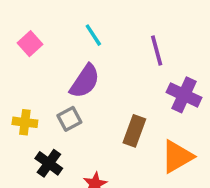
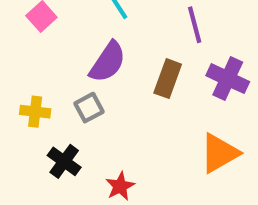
brown rectangle: (134, 131) -> (168, 79), moved

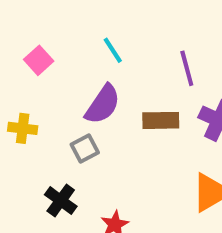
brown rectangle: (168, 79) -> (161, 120), turned 69
yellow cross: (35, 112) -> (23, 128), moved

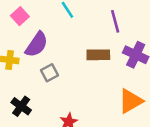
purple semicircle: (103, 104) -> (37, 44), moved
black cross: (61, 200) -> (21, 106), moved

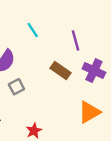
brown rectangle: (98, 55) -> (60, 71), turned 36

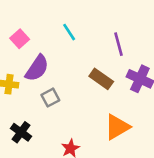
orange triangle: (89, 112) -> (117, 127), moved

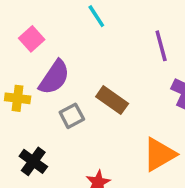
cyan line: (69, 32) -> (96, 16), moved
brown rectangle: (101, 79) -> (112, 100), moved

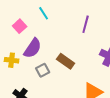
cyan line: (96, 16) -> (44, 13), moved
purple line: (161, 46) -> (86, 24), moved, turned 30

